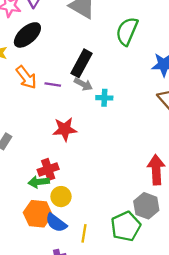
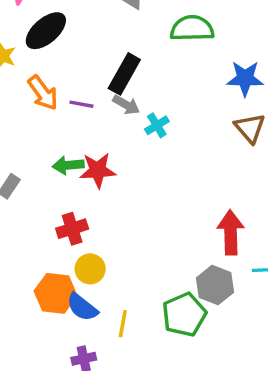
green semicircle: (127, 31) -> (192, 28), turned 64
cyan cross: (104, 98) -> (157, 125), turned -35
green arrow: (39, 182) -> (68, 165), moved

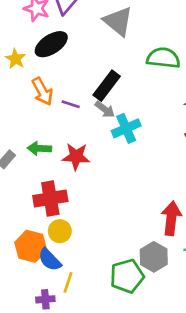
cyan cross: (157, 125) -> (126, 128), size x1.5
green arrow: (68, 165) -> (39, 148), moved
red cross: (72, 229) -> (50, 199), size x1.4
yellow line: (123, 324) -> (68, 282), moved

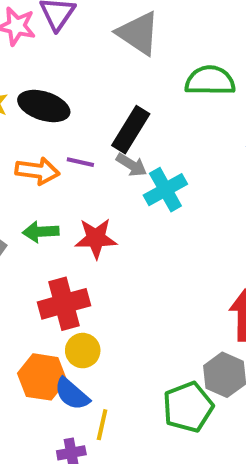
black ellipse: (51, 44) -> (44, 106), moved, turned 56
orange arrow: (42, 91) -> (37, 171), moved, turned -48

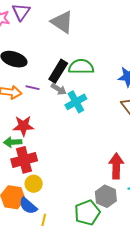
green semicircle: (210, 81) -> (81, 67), moved
green arrow: (41, 232) -> (13, 142), moved
red star: (96, 238) -> (23, 126), moved

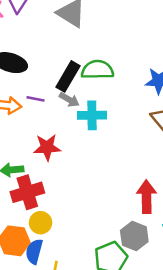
cyan cross: (76, 102) -> (92, 115), turned 30
red star: (23, 126) -> (47, 147), moved
blue semicircle: (28, 206) -> (34, 251), turned 66

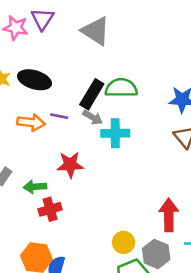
red cross: (27, 192) -> (50, 209), size x0.7
yellow circle: (41, 223) -> (124, 242), moved

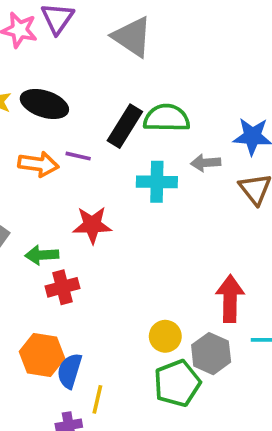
gray arrow: (93, 117) -> (206, 163), moved, turned 144

